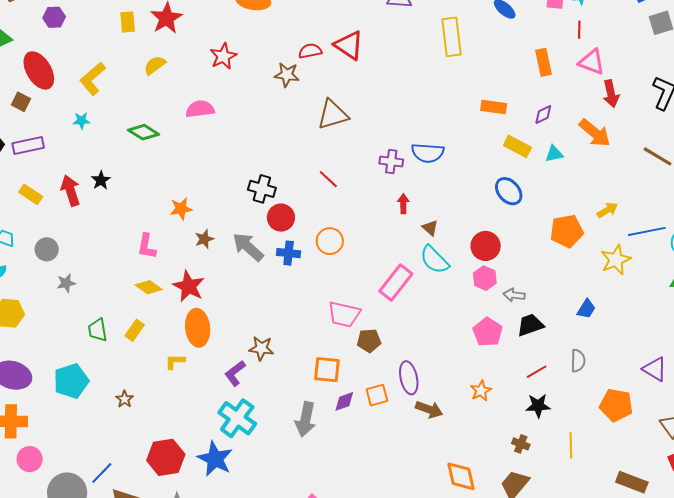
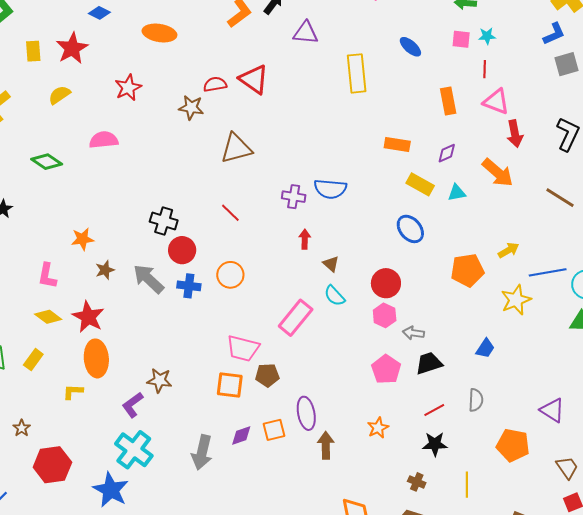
cyan semicircle: (434, 260) -> (335, 296), size x0.7
orange square: (327, 370) -> (230, 385), moved
brown arrow: (429, 409) -> (326, 445), turned -112
red hexagon: (166, 457) -> (52, 465), moved

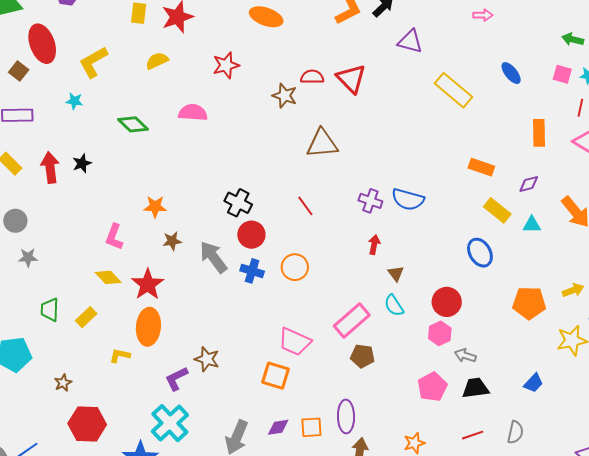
yellow rectangle: (357, 73) -> (454, 90), turned -54
brown pentagon: (267, 375) -> (362, 356), moved

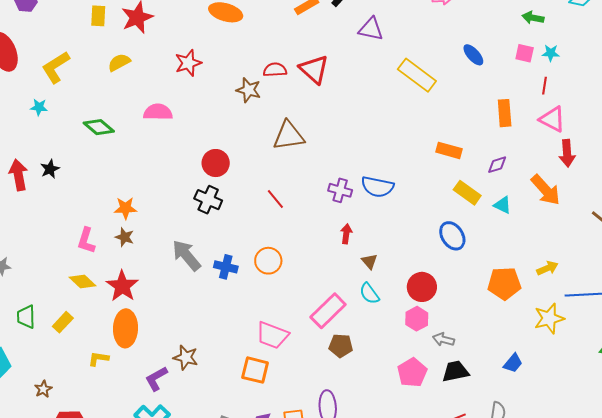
cyan triangle: (532, 225) -> (502, 205), turned 30
red circle: (251, 235) -> (216, 163), moved
brown star: (172, 241) -> (125, 237), moved, turned 30

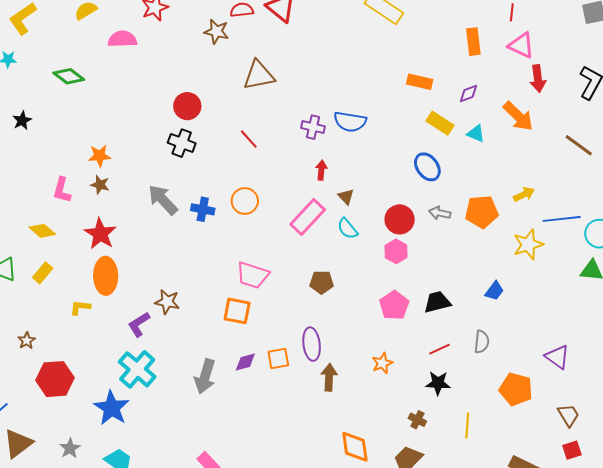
pink semicircle: (158, 112) -> (122, 39), moved
yellow diamond: (83, 281) -> (42, 231), moved
pink rectangle: (328, 311) -> (308, 217), moved
gray arrow: (443, 339) -> (440, 213), moved

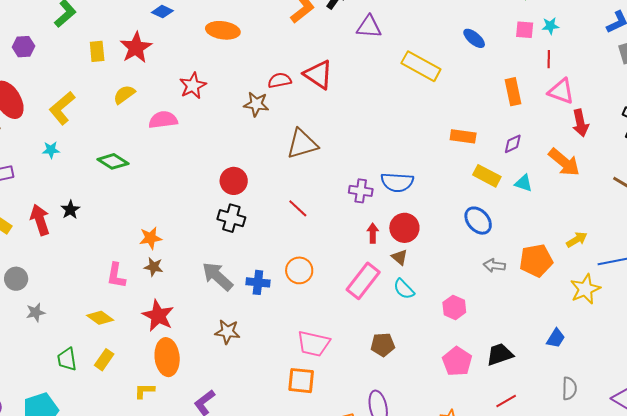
red circle: (400, 219) -> (404, 228), moved
brown star: (167, 302) -> (227, 332), moved
gray semicircle: (482, 342) -> (569, 388), moved

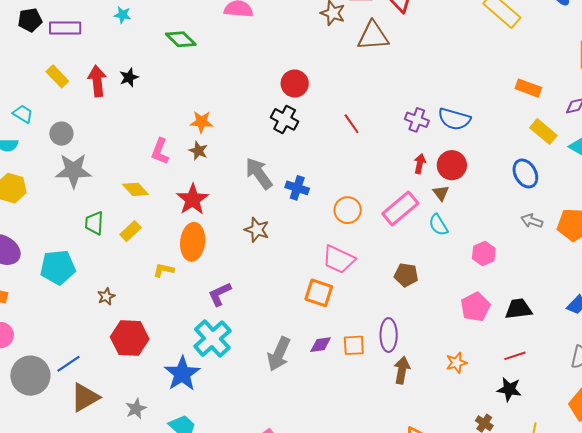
brown triangle: (302, 144) -> (373, 36), moved
orange circle: (299, 270) -> (348, 210), moved
gray star: (36, 312) -> (73, 171), size x1.8

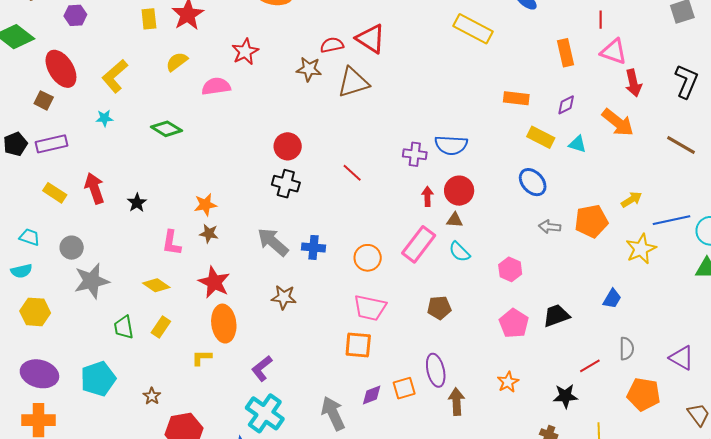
black star: (129, 77) -> (137, 203), moved
brown triangle: (441, 193) -> (455, 220), turned -36
gray arrow: (279, 354) -> (333, 413), turned 144
red line: (515, 356) -> (590, 366), moved

